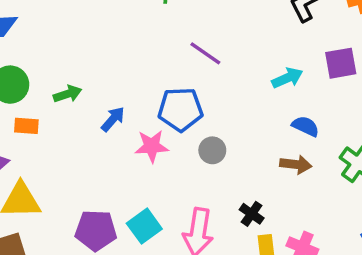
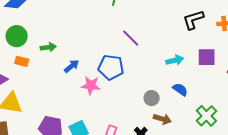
gray circle: (212, 150) -> (152, 98), moved
brown arrow: (296, 164) -> (162, 119), moved

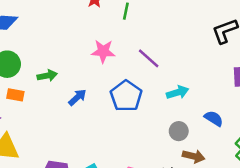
cyan arrow: (175, 60) -> (178, 92), moved
blue pentagon: (111, 67) -> (126, 96), turned 30
pink star: (91, 85) -> (103, 51), moved

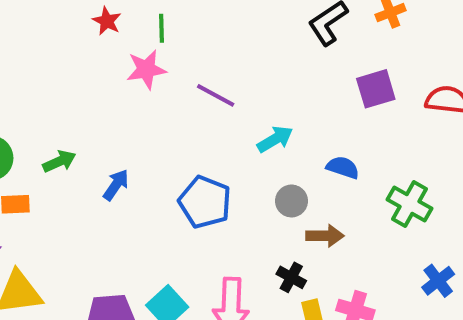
pink star: (103, 51) -> (146, 69), moved
blue pentagon: (126, 96) -> (205, 202), moved

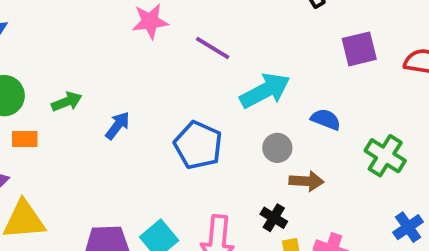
cyan arrow: (275, 139) -> (265, 91), size x1.5

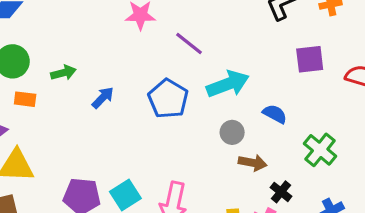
blue pentagon: (198, 145) -> (168, 99), moved
black cross: (274, 218) -> (281, 192), moved

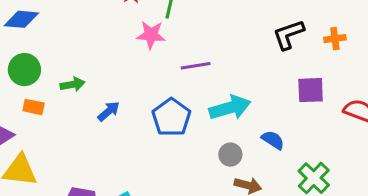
purple line: (189, 44) -> (196, 66), turned -52

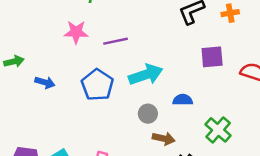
pink star: (151, 35) -> (76, 32), moved
blue arrow: (109, 111) -> (45, 82), turned 60
blue semicircle: (273, 140) -> (183, 100), turned -30

